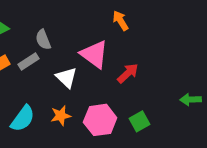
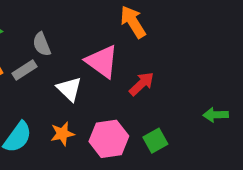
orange arrow: (121, 21) -> (133, 22), size x1.4

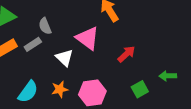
red arrow: (142, 84) -> (126, 54), moved
green square: (155, 141) -> (140, 89), moved

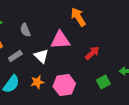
pink triangle: (88, 38) -> (60, 40), turned -40
gray rectangle: (33, 44) -> (15, 56), moved

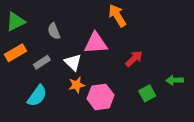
orange star: (37, 82) -> (77, 85), moved

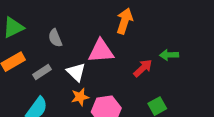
orange arrow: (117, 16) -> (125, 21), turned 50
green arrow: (175, 80) -> (169, 55), moved

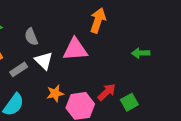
red arrow: (143, 68) -> (107, 92), moved
white triangle: (76, 72) -> (44, 61), moved

